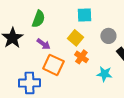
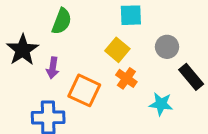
purple arrow: (43, 44) -> (53, 68), moved, turned 64

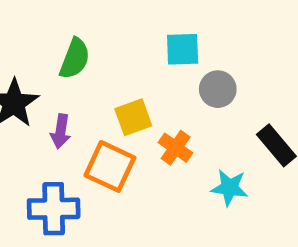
gray circle: (167, 47) -> (218, 89), moved
yellow square: (117, 50) -> (133, 117), moved, turned 30

